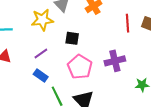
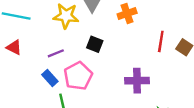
pink pentagon: (80, 67) -> (78, 76), moved

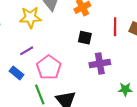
black square: (95, 44) -> (85, 38), moved
blue rectangle: (50, 78) -> (16, 73), moved

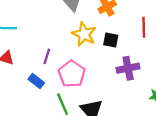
yellow star: (30, 17) -> (84, 34), moved, turned 30
purple line: (27, 51) -> (47, 56), turned -40

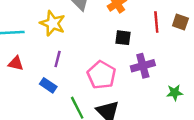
yellow star: (84, 34) -> (53, 23), moved
pink pentagon: (72, 74) -> (102, 75), moved

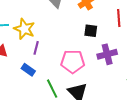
yellow star: (53, 23) -> (24, 29), moved
pink pentagon: (102, 75) -> (73, 62), turned -30

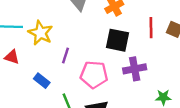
black square: (91, 31) -> (118, 40), size x1.5
purple line: (36, 48) -> (66, 56), moved

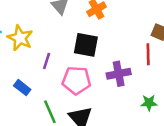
red line: (151, 28) -> (148, 54), moved
black square: (118, 40) -> (86, 45), moved

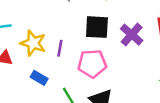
yellow star: (20, 38) -> (33, 43), moved
purple cross: (119, 74) -> (132, 35), moved, turned -30

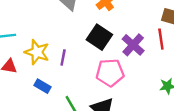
black square: (97, 27) -> (99, 37), turned 30
pink pentagon: (92, 64) -> (110, 73), moved

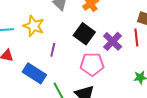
yellow star: (37, 52) -> (34, 26), moved
blue rectangle: (43, 86) -> (34, 73), size x1.6

